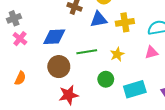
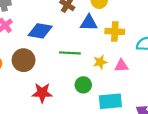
pink triangle: (151, 52) -> (121, 66), moved
brown circle: (59, 67) -> (24, 60), moved

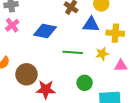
brown circle: (24, 60) -> (26, 74), moved
yellow star: (100, 62) -> (102, 54), moved

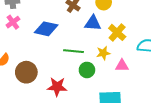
yellow cross: (115, 33) -> (117, 32), turned 36
green circle: (85, 83) -> (87, 70), moved
red star: (46, 89) -> (57, 87), moved

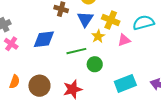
blue triangle: (93, 23) -> (85, 19), turned -42
yellow star: (103, 53) -> (98, 36), moved
pink triangle: (122, 66) -> (124, 40), moved

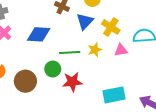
yellow star: (98, 36) -> (95, 50), moved
green circle: (95, 64) -> (53, 69), moved
red star: (73, 89) -> (72, 82), moved

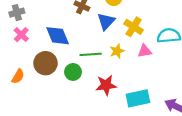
blue diamond: (39, 34) -> (58, 36), turned 65
brown circle: (25, 81) -> (45, 63), moved
red star: (72, 82) -> (106, 85), moved

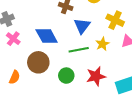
blue triangle: (106, 21) -> (82, 26), moved
green circle: (73, 72) -> (66, 76), moved

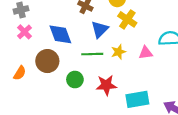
yellow cross: (115, 20) -> (127, 19), moved

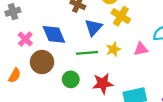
pink cross: (25, 32) -> (25, 39), moved

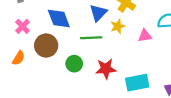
pink cross: (25, 39) -> (23, 26), moved
yellow star: (113, 49) -> (118, 26), moved

